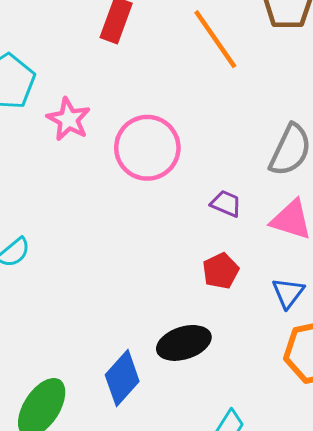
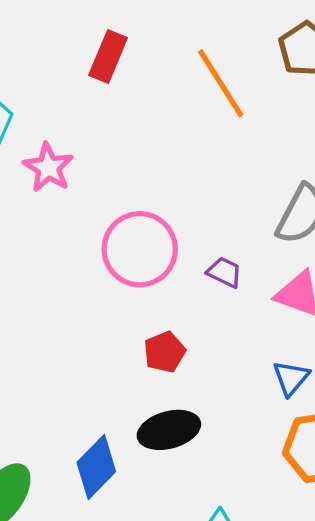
pink circle: (147, 148) -> (140, 249), moved
red pentagon: (221, 271) -> (165, 352), moved

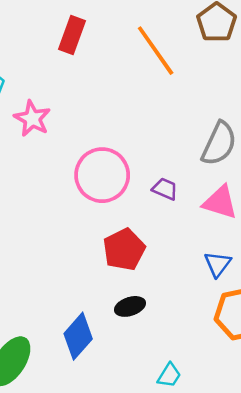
red pentagon: (165, 352) -> (124, 250), size x1.4
black ellipse: (169, 430) -> (130, 306), size x0.7

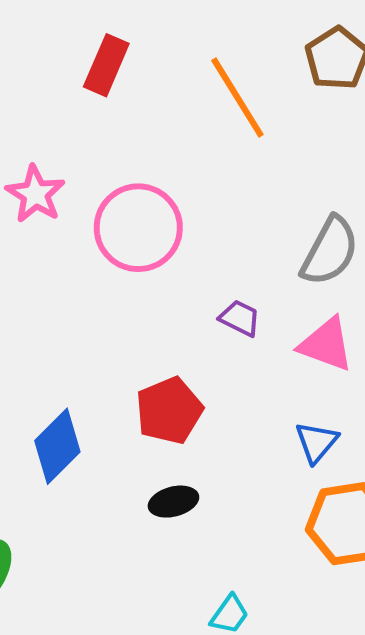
pink circle: (102, 175) -> (138, 228), moved
blue diamond: (78, 336) -> (57, 446), moved

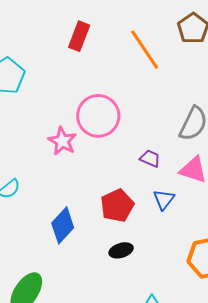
pink star: (35, 194) -> (62, 141), moved
blue triangle: (317, 442) -> (164, 199), moved

